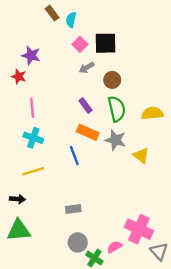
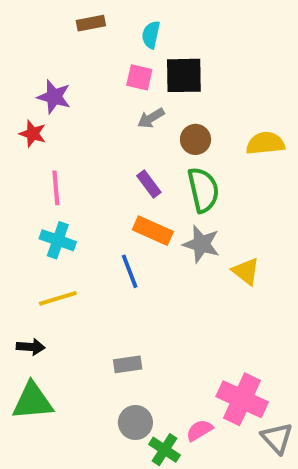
brown rectangle: (52, 13) -> (91, 23), turned -64
cyan semicircle: (71, 20) -> (151, 35), moved
pink square: (80, 44) -> (139, 77), turned -32
yellow semicircle: (152, 113) -> (265, 143), moved

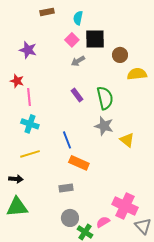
pink square: (139, 77) -> (72, 40), turned 32
red star: (33, 134) -> (17, 81), moved
brown circle: (196, 139) -> (120, 55), moved
orange rectangle: (153, 231) -> (79, 163), moved

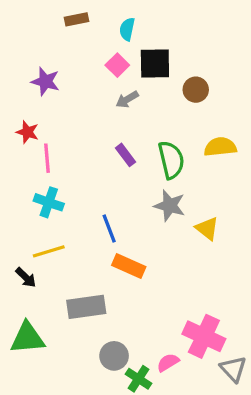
yellow semicircle: (137, 74) -> (220, 147), moved
black arrow: (16, 179) -> (26, 277), moved, turned 40
gray rectangle: (66, 188) -> (86, 307), moved, size x1.6

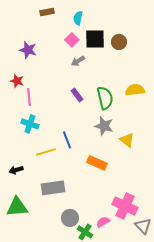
brown circle: (196, 90) -> (119, 42), moved
yellow line: (49, 251) -> (46, 152), moved
orange rectangle: (129, 266) -> (97, 163), moved
black arrow: (26, 277) -> (16, 170), turned 120

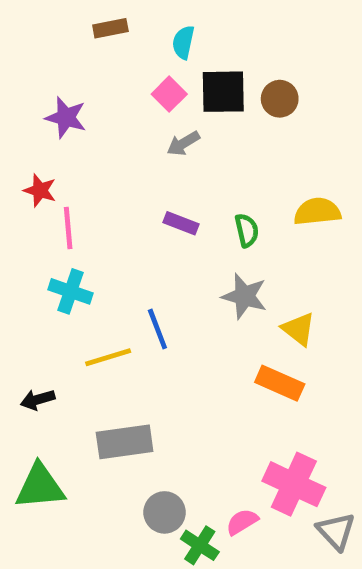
purple rectangle: (77, 95) -> (181, 223), turned -32
green semicircle: (105, 98) -> (247, 230), size x0.6
orange rectangle: (97, 163) -> (280, 383), moved

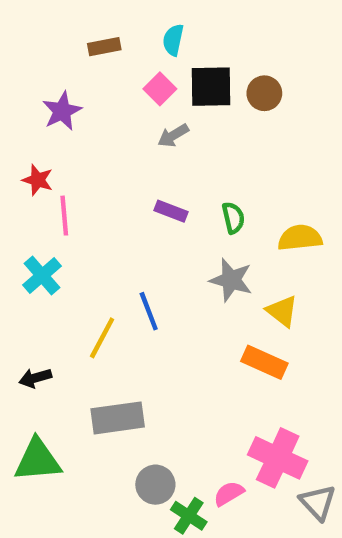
brown rectangle: (110, 28) -> (104, 47), moved
purple star: (66, 118) -> (62, 111), turned 30
yellow semicircle: (317, 212) -> (300, 238), moved
cyan cross: (71, 291) -> (42, 276), moved, turned 30
yellow line: (108, 357) -> (102, 338), turned -45

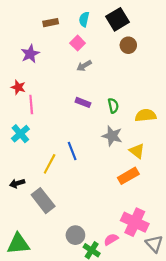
black square: (211, 87) -> (118, 19), moved, turned -30
orange rectangle: (264, 362) -> (128, 176), turned -54
gray rectangle: (118, 418) -> (43, 201), moved, turned 60
green triangle: (38, 460) -> (18, 244), moved

